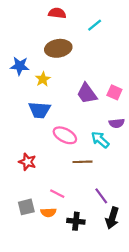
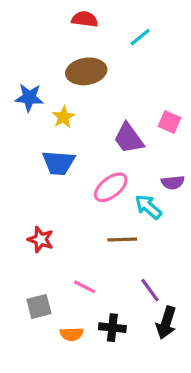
pink square: (114, 92) -> (169, 122), moved
pink ellipse: (65, 135) -> (111, 187), moved, turned -65
orange semicircle: (48, 212) -> (72, 334), moved

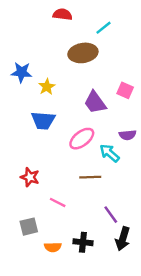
brown ellipse: (86, 71) -> (83, 53), moved
pink line: (85, 287) -> (58, 202), moved

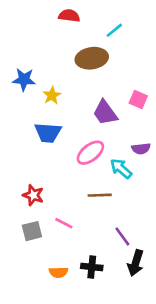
gray square: (29, 227) -> (32, 231), moved

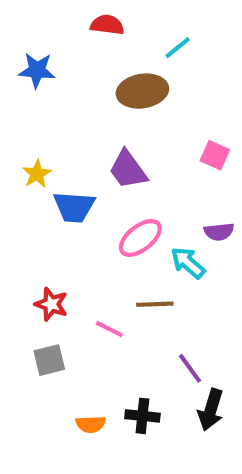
blue star: (24, 79) -> (37, 70), moved
yellow star: (52, 95) -> (37, 174), moved
purple trapezoid: (105, 113) -> (128, 170), moved
pink line: (64, 223) -> (109, 329), moved

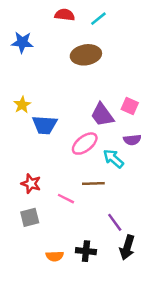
cyan line: (178, 48) -> (98, 19), moved
pink square: (215, 155) -> (130, 106), moved
purple trapezoid: (128, 170) -> (102, 115), moved

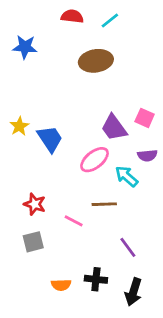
yellow star: (22, 105) -> (19, 126), moved
blue trapezoid: (45, 125) -> (50, 139), turned -128
black arrow: (127, 247) -> (133, 292), moved

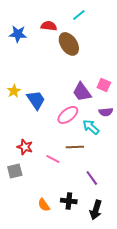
red semicircle: (72, 16) -> (49, 26), moved
brown ellipse: (96, 61) -> (69, 44), turned 65
gray square: (33, 242) -> (15, 171), moved
orange semicircle: (61, 285) -> (44, 205), turned 56

